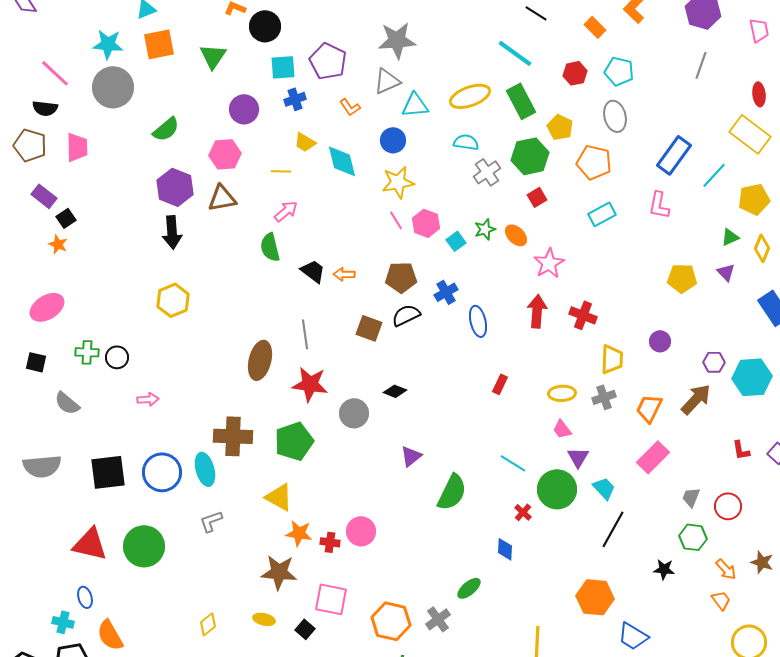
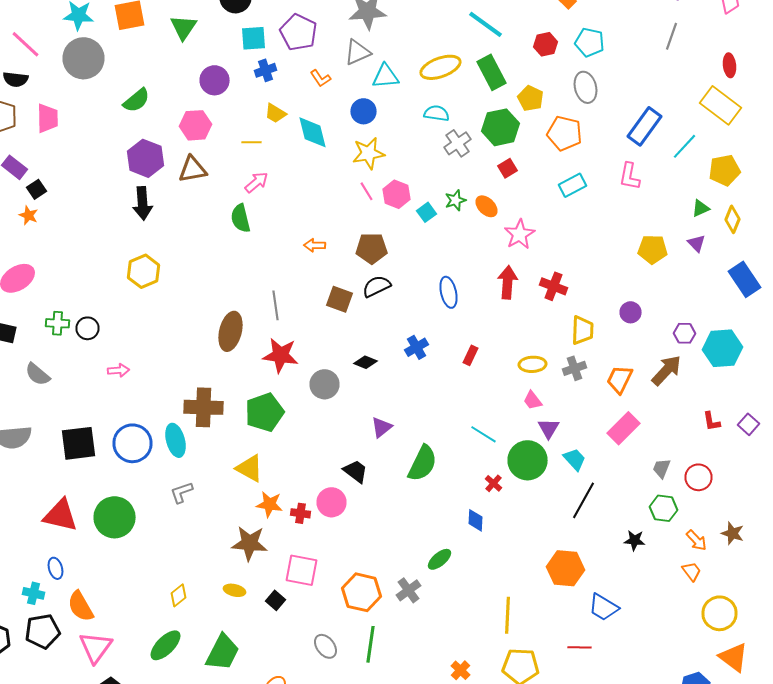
black trapezoid: (313, 271) -> (356, 471), moved
blue cross: (446, 292) -> (416, 347), moved

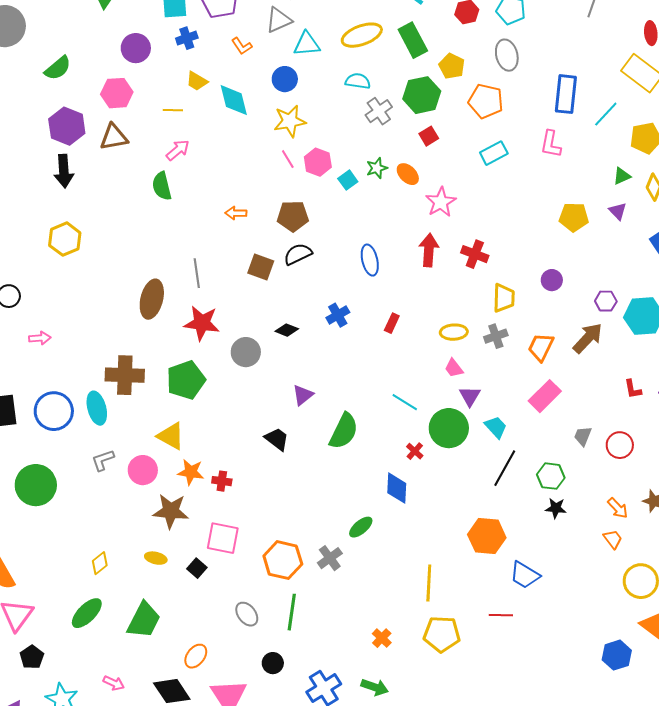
blue rectangle: (644, 126) -> (566, 94), turned -30
pink circle: (332, 502) -> (143, 470), moved
green hexagon: (664, 508) -> (551, 476), moved
blue diamond: (476, 520) -> (397, 488), size x1.4

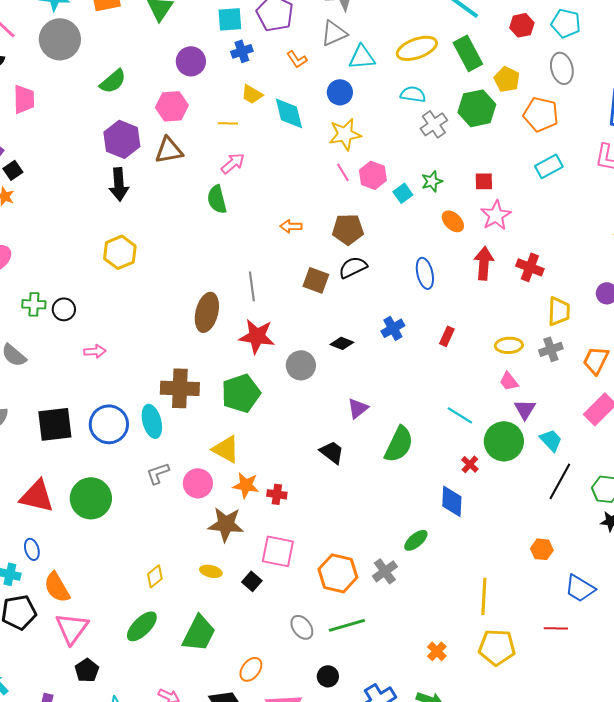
red square: (429, 136) -> (484, 181), moved, turned 30
orange ellipse: (408, 174) -> (453, 221), moved
orange hexagon: (487, 536) -> (542, 549), size x0.6
green line: (292, 612) -> (347, 625), turned 66

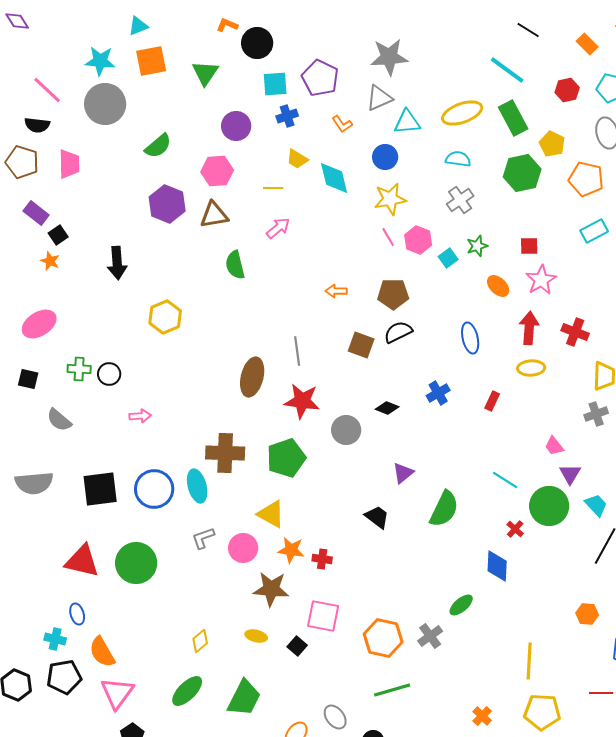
gray cross: (434, 124) -> (460, 200), moved
black arrow: (119, 184) -> (117, 263), moved
green semicircle: (217, 199) -> (235, 265), moved
yellow ellipse: (509, 345) -> (531, 368), moved
gray ellipse: (302, 627) -> (335, 717), moved

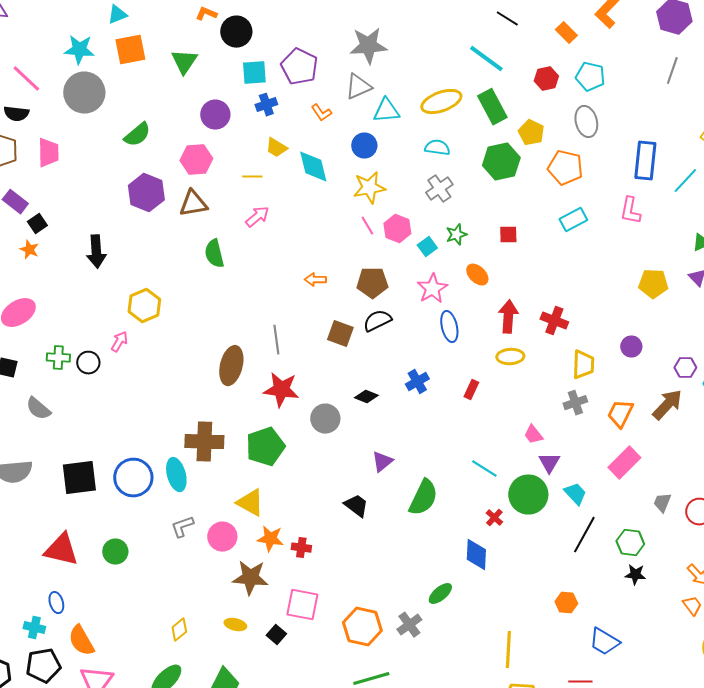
pink star: (541, 280) -> (432, 289), moved
pink arrow: (140, 416) -> (119, 342), moved, turned -55
green circle: (136, 563) -> (115, 552), size x0.6

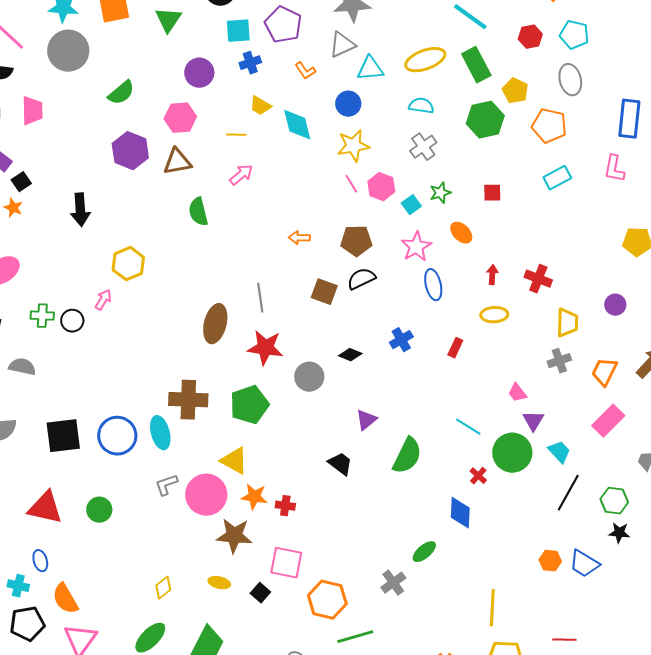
red arrow: (508, 317) -> (492, 275), size x0.6
gray semicircle: (38, 409) -> (22, 367), turned 152
pink circle: (222, 537) -> (206, 495), size x1.4
orange hexagon: (362, 627) -> (327, 600), moved
blue trapezoid: (604, 642) -> (584, 564), moved

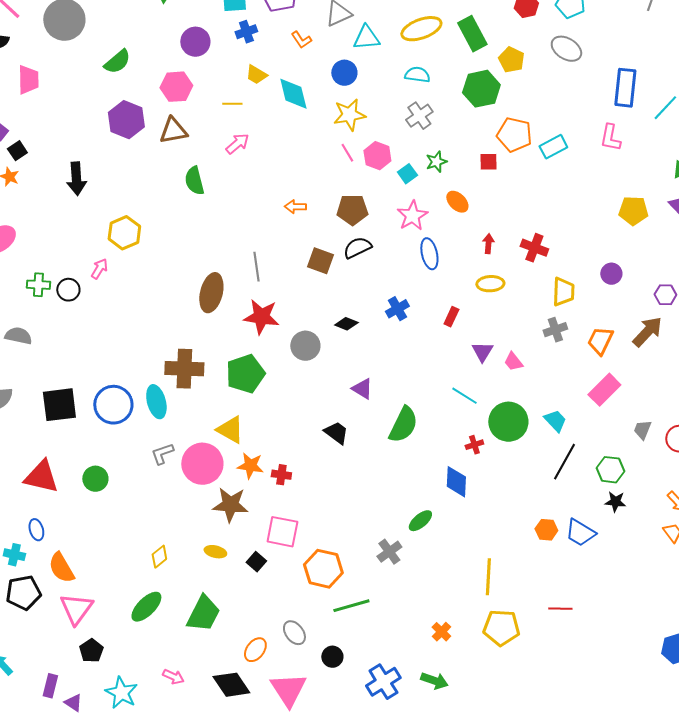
gray ellipse: (570, 80) -> (566, 49), turned -44
orange pentagon: (549, 126) -> (514, 135), moved
purple triangle: (366, 420) -> (362, 389), turned -50
purple triangle: (533, 421) -> (482, 352), moved
red cross: (478, 476) -> (474, 445), turned 30

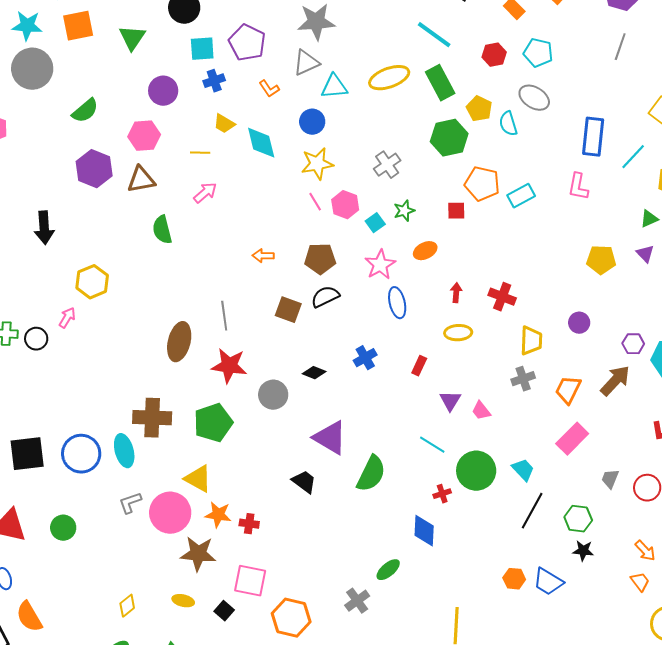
cyan semicircle: (417, 75) -> (508, 124), moved, turned -115
orange ellipse: (457, 202) -> (425, 251), turned -70
purple triangle: (362, 389) -> (330, 438), size x1.6

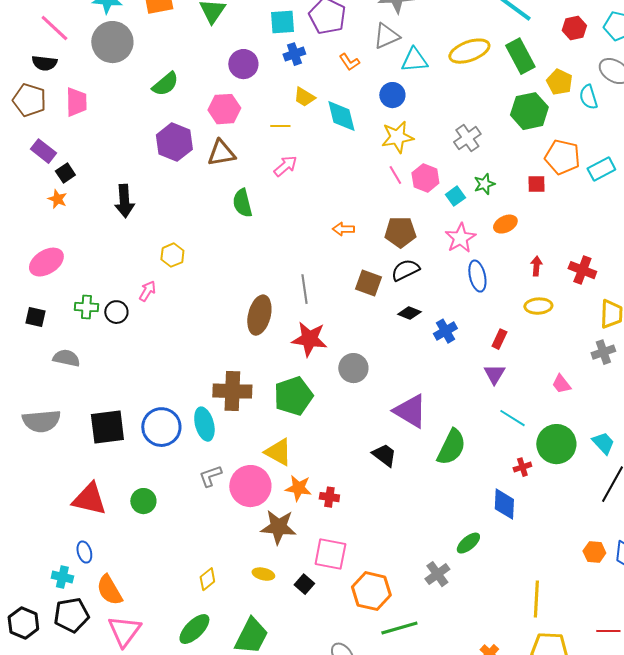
yellow hexagon: (92, 282) -> (172, 255), size x0.7
black diamond: (314, 373) -> (409, 313), moved
purple triangle: (450, 401) -> (494, 374), moved

